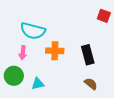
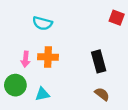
cyan semicircle: (33, 31) -> (42, 23), moved, size x0.7
orange cross: (55, 51) -> (48, 57), moved

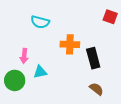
orange cross: (48, 57) -> (70, 44), moved
cyan triangle: (42, 94) -> (40, 72), moved

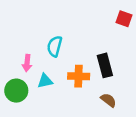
cyan semicircle: (40, 22) -> (55, 46), moved, turned 90
orange cross: (70, 44) -> (79, 76), moved

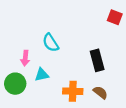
cyan semicircle: (55, 46) -> (51, 43), turned -48
orange cross: (79, 76) -> (73, 91), moved

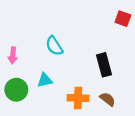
pink arrow: (25, 58) -> (13, 55), moved

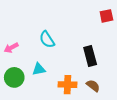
red square: (123, 19) -> (106, 16), turned -32
pink arrow: (13, 55) -> (11, 48), turned 56

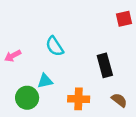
green circle: (14, 77) -> (27, 98), moved
brown semicircle: (93, 86) -> (119, 100), moved

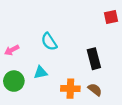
green circle: (27, 98) -> (14, 81), moved
brown semicircle: (119, 100) -> (95, 90), moved

